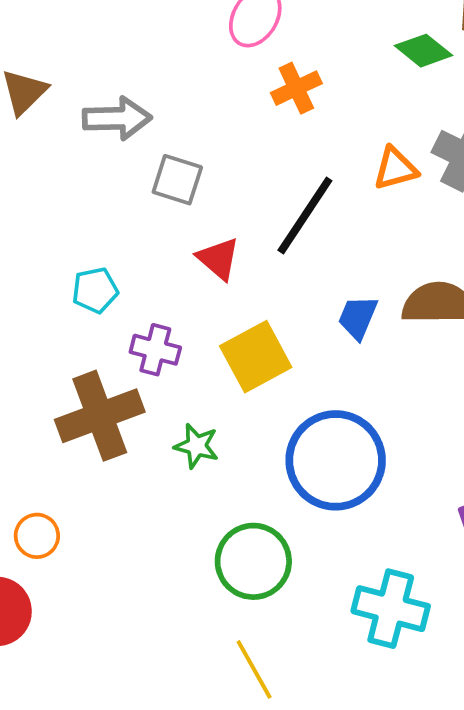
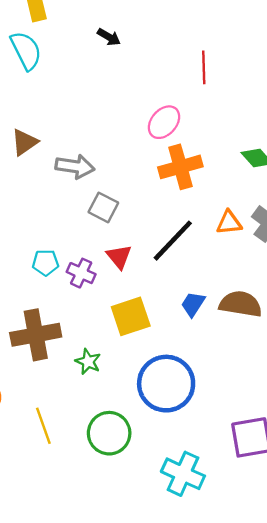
orange cross: (296, 88) -> (180, 167), size x1.5
purple cross: (155, 350) -> (81, 273), moved
yellow line: (254, 669) -> (43, 426), moved

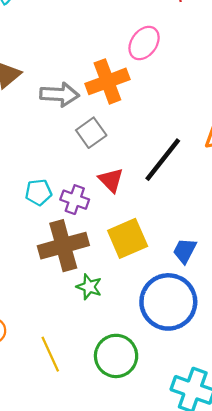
orange cross: (180, 167) -> (107, 81), moved
gray square: (103, 207) -> (91, 133), turned 32
blue trapezoid: (193, 304) -> (185, 251), moved
brown cross: (36, 335) -> (63, 246), moved

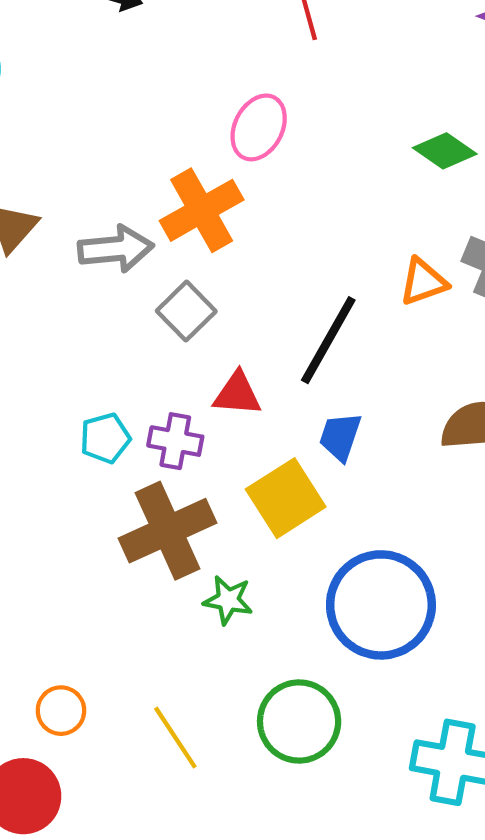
red triangle: (111, 180) -> (237, 394), turned -32
blue trapezoid: (185, 251) -> (340, 437), moved

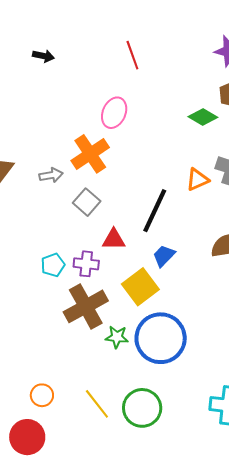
gray arrow: (116, 249) -> (51, 175), size x0.7
blue trapezoid: (340, 437) -> (164, 256), turned 30
blue circle: (381, 605) -> (161, 338), moved
green circle: (299, 721) -> (142, 408), moved

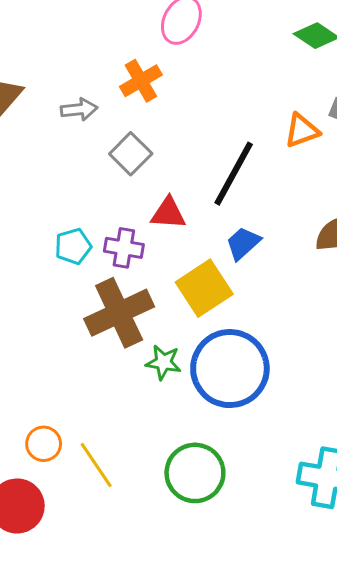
orange cross: (90, 154) -> (141, 81), size x0.7
yellow line: (97, 404) -> (96, 465), moved

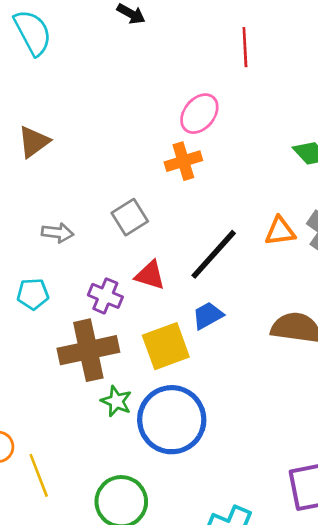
orange cross: (141, 81) -> (183, 161), moved
gray arrow: (79, 109) -> (58, 233), moved
cyan pentagon: (73, 246) -> (33, 294), moved

